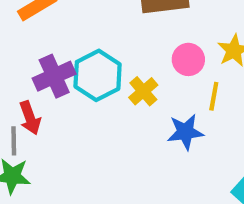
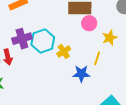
pink circle: (188, 59) -> (89, 23), moved

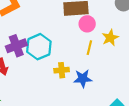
yellow cross: (64, 51) -> (62, 70), moved, turned 32
yellow line: (97, 58) -> (89, 48), moved

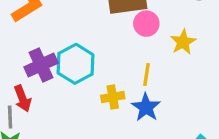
yellow line: (89, 48) -> (146, 74), moved
blue star: (83, 79) -> (146, 107), turned -30

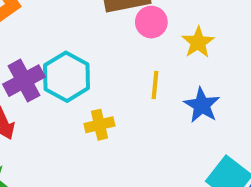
yellow cross: (113, 97) -> (99, 125), moved
blue star: (146, 107) -> (202, 105), moved

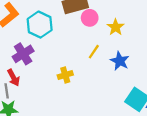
cyan hexagon: (66, 77) -> (40, 25), moved
yellow line: (155, 85) -> (94, 52), turned 32

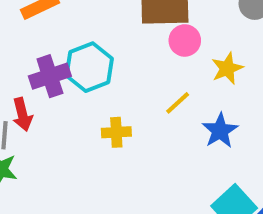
cyan hexagon: (40, 25) -> (89, 67), moved

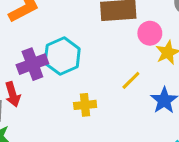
pink circle: (185, 40) -> (150, 33), moved

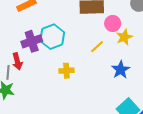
yellow line: (131, 80) -> (97, 47), moved

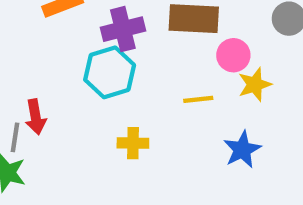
purple cross: (32, 41) -> (123, 29), moved
yellow line: (97, 47) -> (198, 99), turned 32

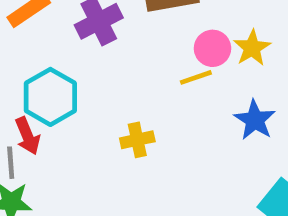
pink circle: (233, 55) -> (212, 48), moved
cyan hexagon: (110, 72) -> (50, 97), moved

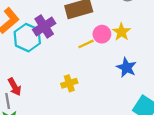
yellow line: (196, 77) -> (86, 44), moved
cyan hexagon: (50, 97) -> (27, 38), moved

